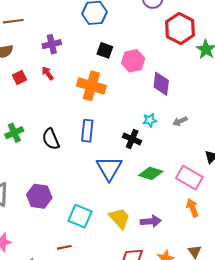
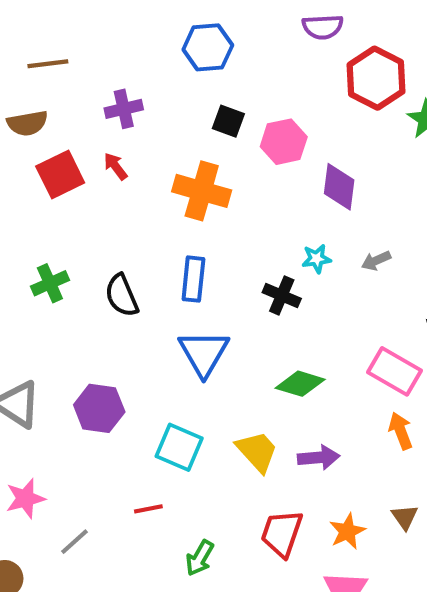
red square: (19, 77) -> (60, 175), size x1.6
blue triangle: (109, 168) -> (204, 353), moved
green diamond: (151, 173) -> (300, 384), moved

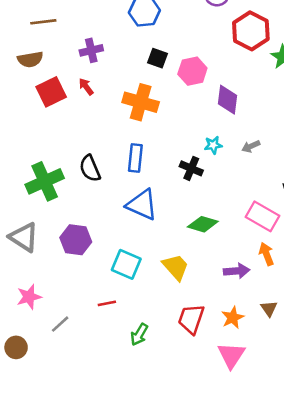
green cross: (50, 283) -> (45, 181), moved, size x1.6
blue triangle: (204, 353) -> (142, 205), turned -36
purple arrow: (319, 458) -> (237, 271), moved

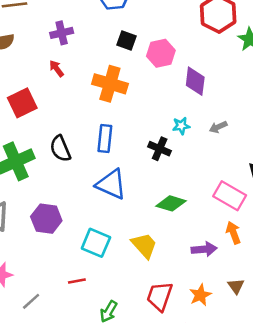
red square: (51, 92) -> (22, 103), moved

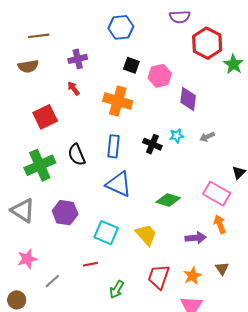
black cross: (160, 149) -> (152, 144), moved

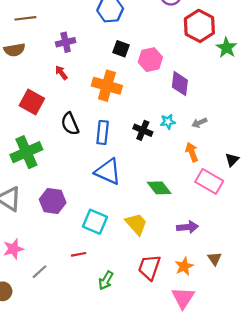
red square: (45, 117) -> (32, 102), turned -35
black semicircle: (77, 155) -> (70, 124), moved
green diamond: (168, 200) -> (159, 188), turned 35
orange arrow: (220, 224) -> (192, 152), moved

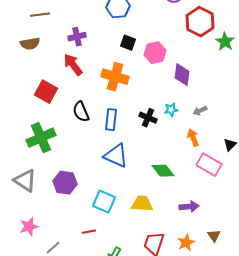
red arrow: (61, 73) -> (73, 65), size x1.6
yellow trapezoid: (136, 224) -> (142, 204), turned -45

